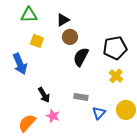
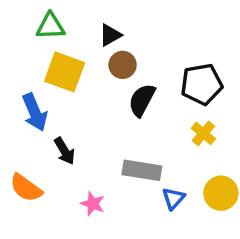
yellow square: (37, 41) -> (65, 72), size x1.6
black arrow: (44, 95) -> (65, 151), moved
gray rectangle: (81, 97) -> (142, 170), size x1.5
orange semicircle: (27, 123) -> (26, 188), moved, turned -96

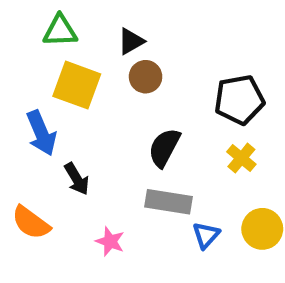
black semicircle: (142, 100) -> (164, 148), moved

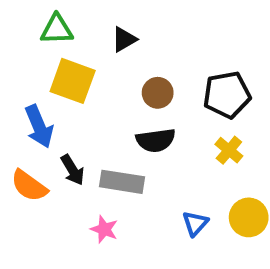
brown circle: (146, 77) -> (158, 93), moved
black semicircle: (164, 148) -> (156, 140), turned -126
gray rectangle: (168, 202) -> (122, 182), moved
orange semicircle: (31, 223) -> (29, 186), moved

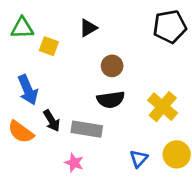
green triangle: (57, 29) -> (22, 28), moved
yellow square: (73, 81) -> (49, 46), moved, size x0.6
black pentagon: (227, 95) -> (170, 27), moved
yellow cross: (229, 150) -> (163, 107), size x1.5

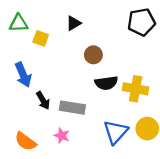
black semicircle: (111, 100) -> (106, 83), moved
yellow cross: (163, 107) -> (136, 89), turned -30
orange semicircle: (21, 132) -> (26, 141), moved
blue triangle: (139, 159) -> (116, 132), size x1.6

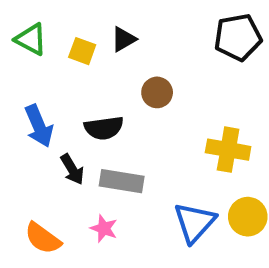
green triangle: (18, 23) -> (31, 39), turned 30
yellow square: (41, 38) -> (82, 51), moved
black semicircle: (106, 83) -> (104, 128), moved

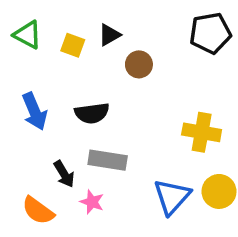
brown circle: (157, 92) -> (139, 64), moved
black arrow: (72, 169) -> (64, 174), moved

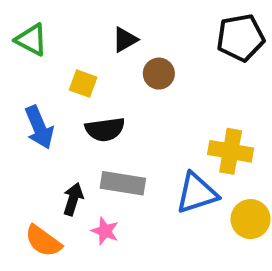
yellow square: (73, 45) -> (83, 84), moved
black arrow: (64, 174) -> (73, 199), turned -132
blue triangle: (172, 197) -> (197, 193), moved, turned 30

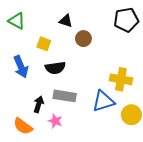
black triangle: (125, 40) -> (66, 21), turned 48

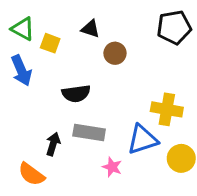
yellow square: (44, 44) -> (50, 43), moved
blue arrow: (21, 67) -> (21, 71), moved
pink star: (55, 121) -> (112, 167), moved

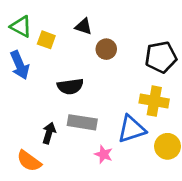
black pentagon: (174, 27) -> (161, 57), moved

